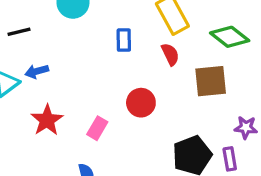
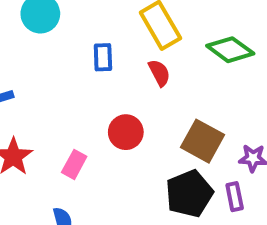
brown square: (211, 81) -> (202, 141), moved, turned 36

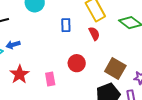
pink rectangle: (74, 164) -> (50, 79), turned -40

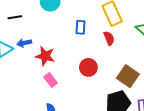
red star: (20, 74) -> (45, 56), moved, turned -30
pink rectangle: (50, 79) -> (51, 80), moved, turned -32

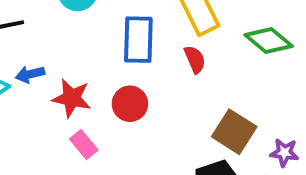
blue rectangle: (80, 27) -> (138, 40), size x1.6
red circle: (88, 67) -> (130, 104), moved

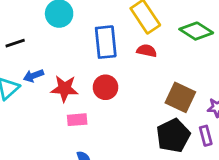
red semicircle: (195, 59) -> (147, 51), turned -48
pink rectangle: (84, 144) -> (77, 120), turned -48

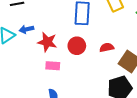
red semicircle: (147, 51) -> (107, 47), moved, turned -32

